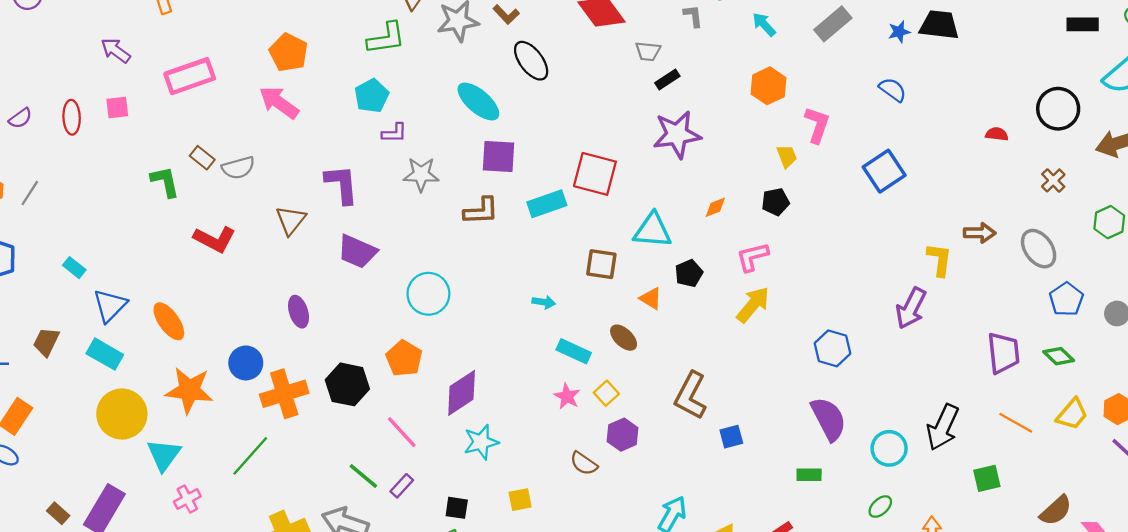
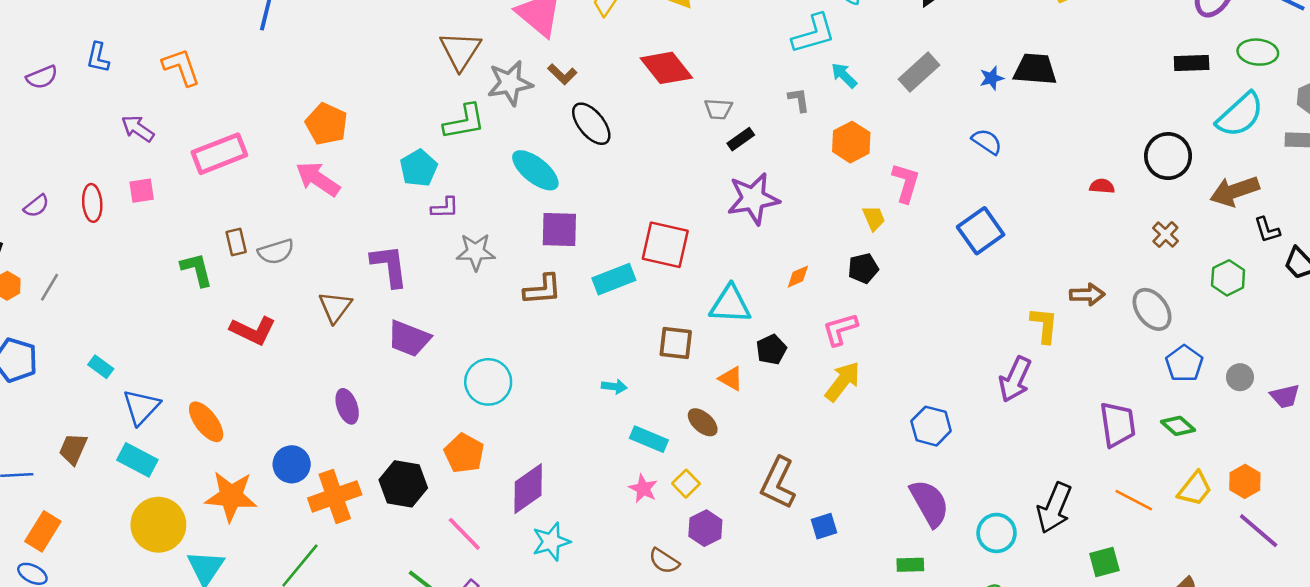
gray L-shape: (693, 16) -> (799, 100), moved
green L-shape: (386, 38) -> (464, 122), moved
brown rectangle: (202, 158) -> (236, 242), turned 40

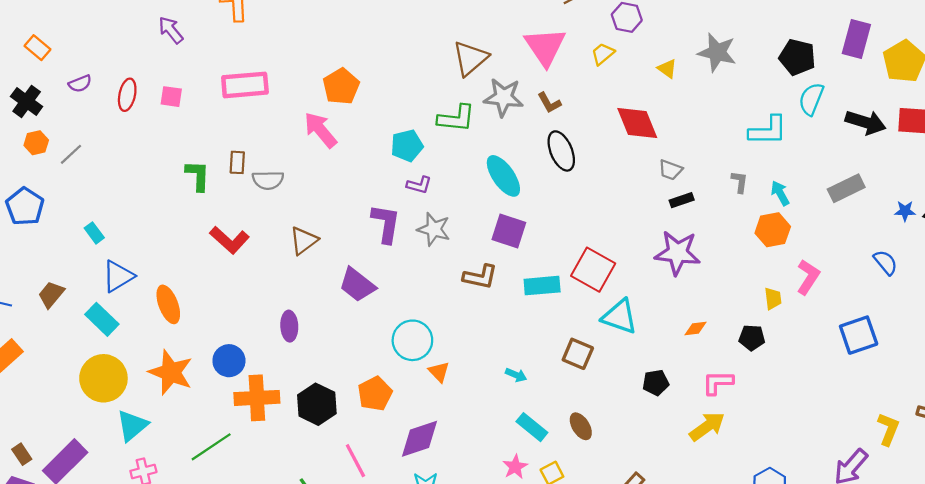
cyan arrow: (844, 75) -> (780, 193), moved
purple arrow: (138, 128) -> (171, 30), moved
purple L-shape: (389, 266) -> (386, 223), moved
cyan triangle: (730, 304) -> (620, 317), moved
orange triangle: (731, 379) -> (439, 372), moved

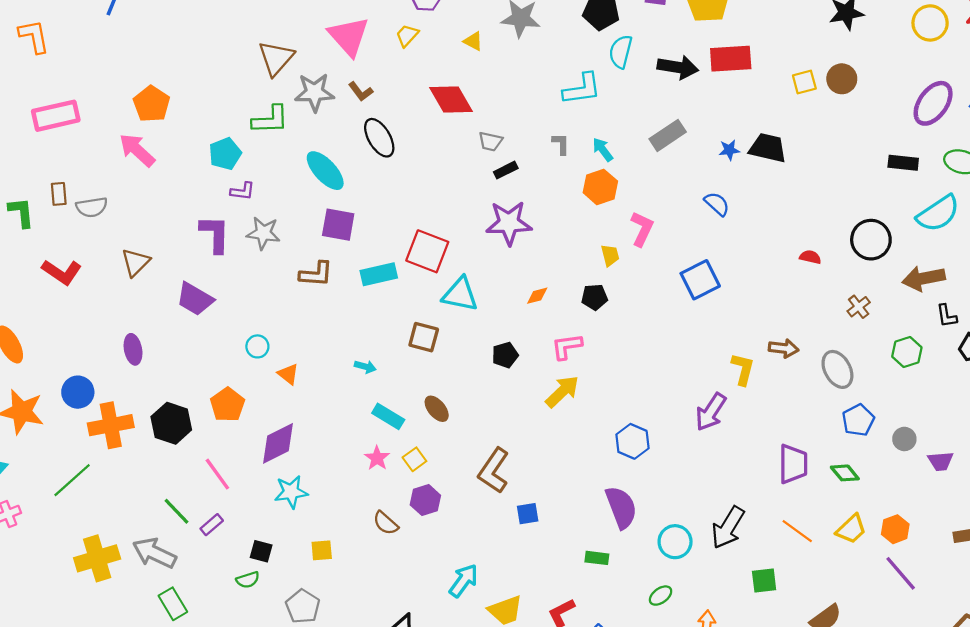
cyan circle: (412, 340) -> (257, 346), size x0.6

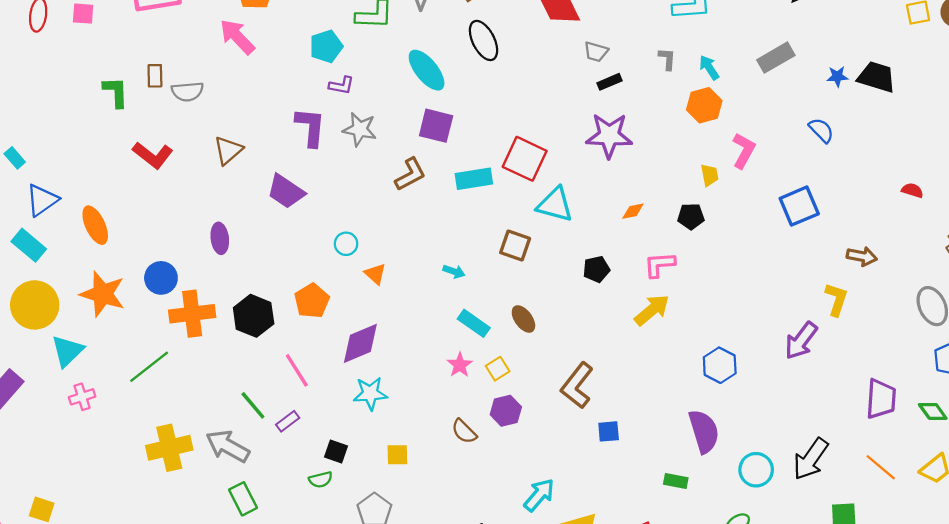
brown L-shape: (316, 274) -> (410, 174), turned -36
brown arrow: (784, 348) -> (862, 256), moved

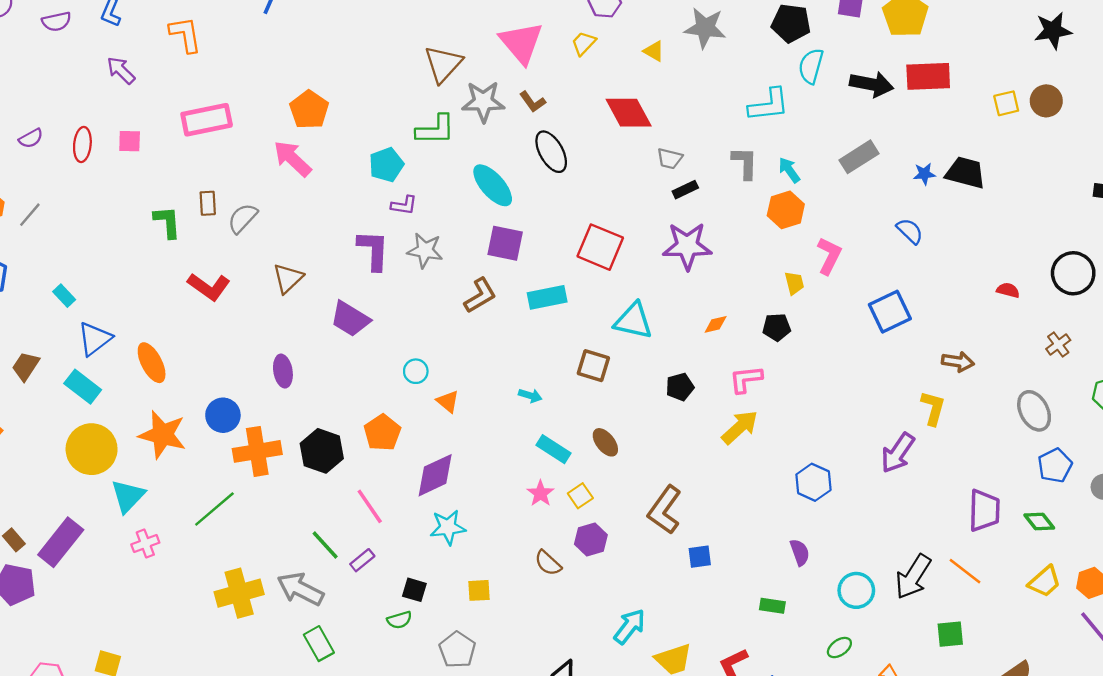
gray L-shape: (667, 59) -> (745, 163), size x1.4
gray semicircle: (187, 92) -> (243, 218), turned 140
red square: (525, 159) -> (600, 247), moved
purple semicircle: (704, 431) -> (800, 552), size x0.6
orange line: (881, 467) -> (965, 571), moved

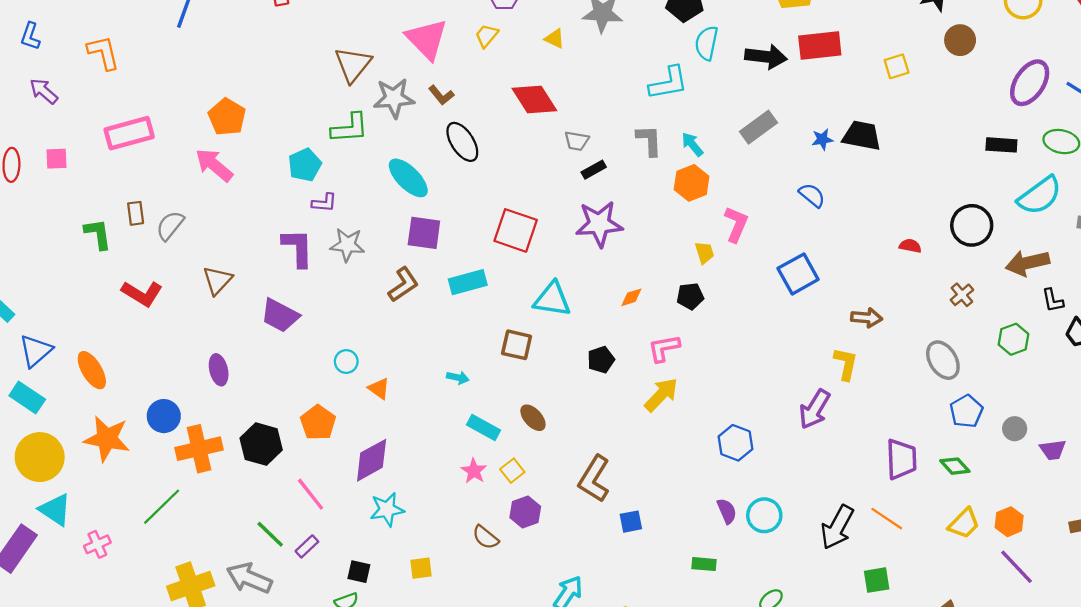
brown circle: (1046, 101) -> (960, 40), moved
cyan triangle: (128, 496) -> (55, 510), moved, turned -36
cyan circle: (856, 590) -> (764, 515), moved

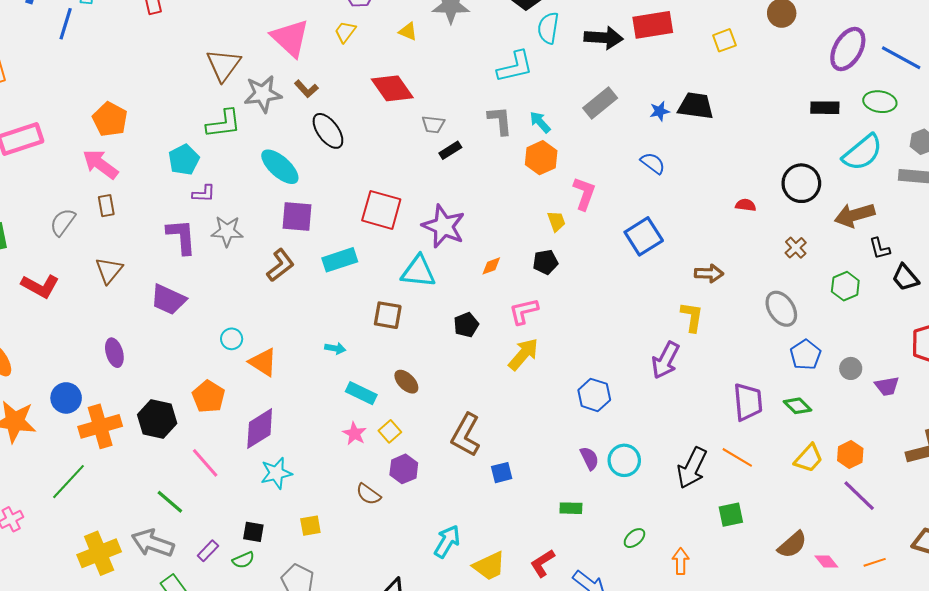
brown rectangle: (136, 213) -> (106, 206), moved
purple star: (599, 224) -> (444, 226), moved, turned 30
orange triangle: (379, 389) -> (263, 362), size x1.4
purple rectangle: (307, 546) -> (208, 551), moved

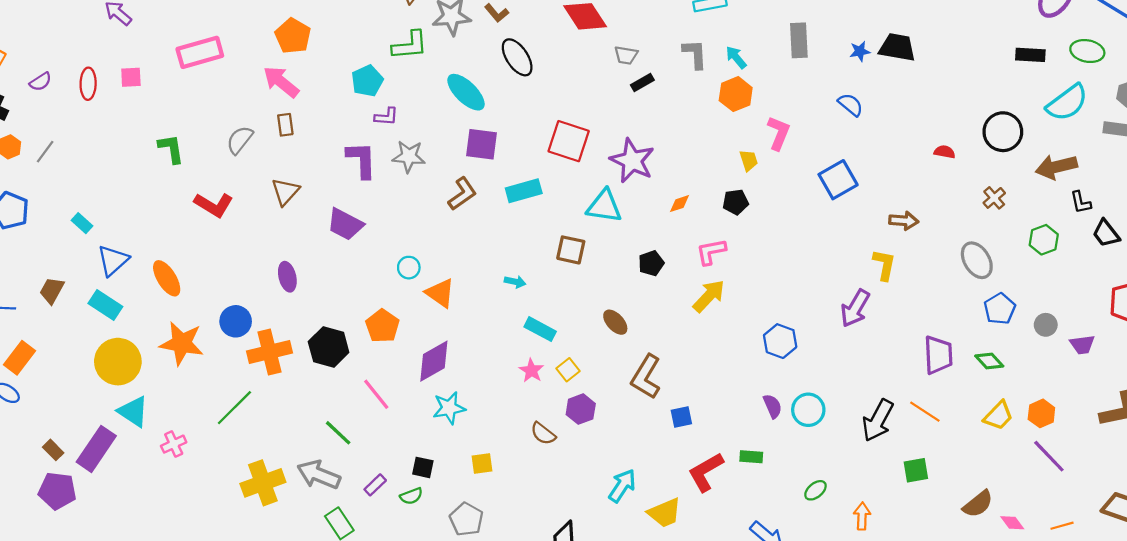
gray rectangle: (600, 103) -> (799, 40), turned -56
brown ellipse: (406, 382) -> (615, 322), moved
red L-shape: (542, 563) -> (706, 472), moved, size x1.4

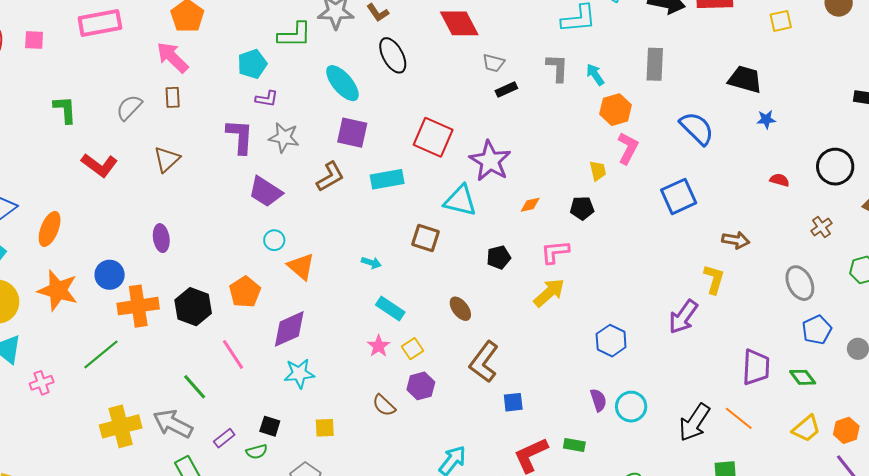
blue star: (860, 51) -> (766, 119), moved
orange hexagon: (736, 94) -> (616, 110), moved
blue semicircle: (851, 105) -> (697, 128), size x1.5
purple trapezoid: (345, 224) -> (265, 192), moved
orange ellipse: (167, 278) -> (50, 229), turned 48

